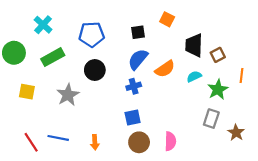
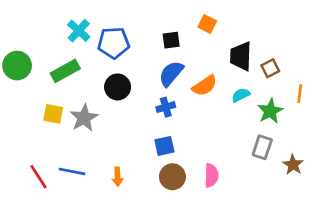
cyan cross: (43, 25) -> (79, 31), moved
yellow square: (27, 92) -> (53, 114), moved

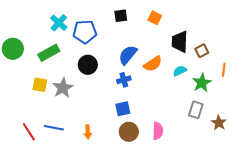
black square: (171, 40) -> (121, 16), moved

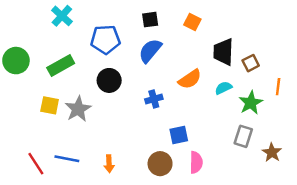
cyan cross: (59, 23) -> (62, 16), moved
blue semicircle: (128, 55) -> (150, 51), moved
blue square: (123, 109) -> (179, 135), moved

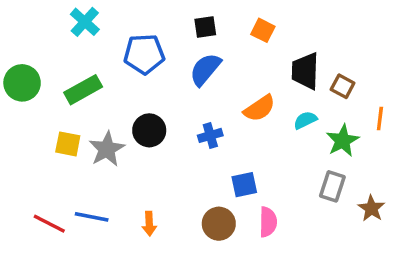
brown square: (251, 63) -> (343, 86), turned -35
black circle: (109, 80) -> (149, 130), moved
red line: (36, 164) -> (49, 224), turned -30

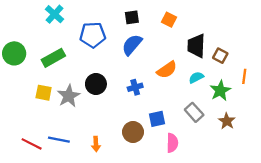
gray rectangle: (332, 186) -> (194, 112), moved, turned -60
brown star: (371, 208) -> (227, 121), moved
brown circle: (219, 224) -> (133, 132), moved

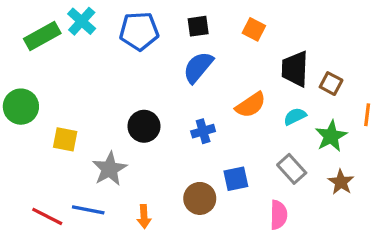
blue pentagon: (93, 35) -> (139, 31), moved
green circle: (14, 53) -> (21, 107), moved
green rectangle: (53, 58) -> (42, 36), moved
gray star: (69, 96) -> (110, 169), moved
pink semicircle: (172, 143) -> (279, 215), moved

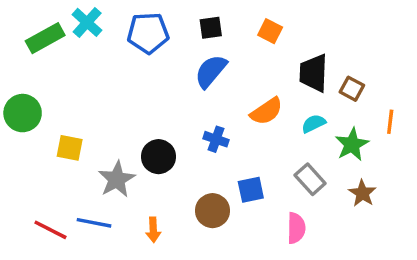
black circle: (144, 126) -> (158, 157), moved
blue cross: (203, 131) -> (216, 139), turned 35

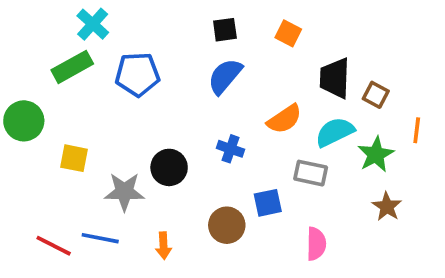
blue pentagon: (148, 33) -> (137, 74), moved
green rectangle: (45, 38) -> (72, 67), moved
cyan semicircle: (314, 124) -> (335, 132), size x1.5
gray star: (117, 179) -> (124, 192), turned 30
gray rectangle: (310, 179) -> (311, 173), moved, turned -36

